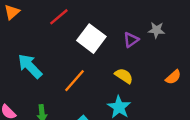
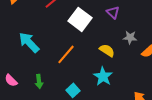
gray star: (156, 30) -> (130, 37), moved
purple triangle: (131, 40) -> (113, 12), moved, turned -40

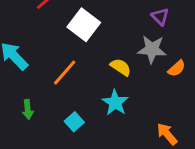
purple triangle: (113, 12) -> (160, 17), moved
gray star: (130, 37) -> (152, 49), size x1.5

